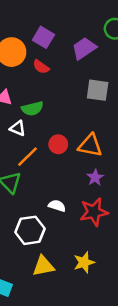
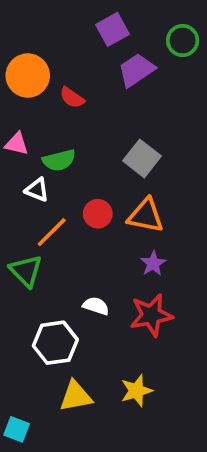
purple square: (43, 37) -> (113, 29), moved, turned 30
gray square: (98, 90) -> (142, 158), moved, turned 30

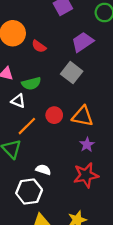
purple trapezoid: (136, 70) -> (83, 42), moved
gray square: (142, 158) -> (72, 73), moved
white semicircle: (96, 306) -> (43, 170), moved

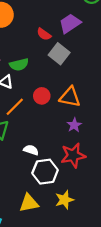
red semicircle: (39, 46) -> (44, 34), moved
white hexagon: (29, 192) -> (45, 172), moved

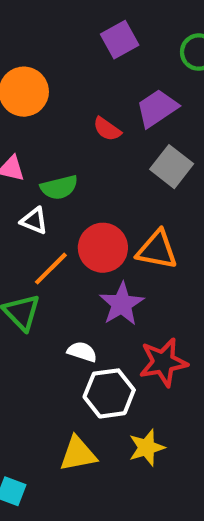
gray square: (59, 54) -> (172, 167), moved
red circle: (42, 96) -> (103, 248), size x1.5
purple star: (74, 125) -> (122, 304), moved, size x1.5

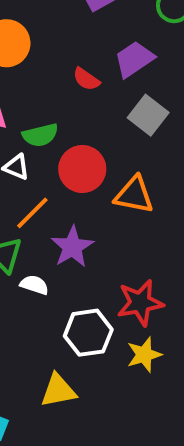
red circle: (103, 248) -> (82, 169), moved
purple star: (122, 304) -> (72, 247), moved
white semicircle: (82, 352) -> (34, 285), moved
yellow star: (147, 448) -> (144, 355), moved

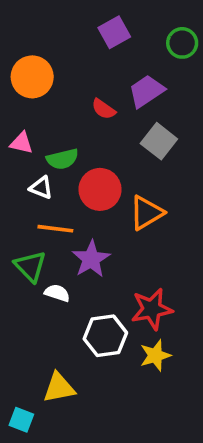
orange triangle: (134, 195) -> (146, 213), turned -42
orange line: (32, 213) -> (55, 229), turned 52
yellow triangle: (58, 391) -> (59, 388), moved

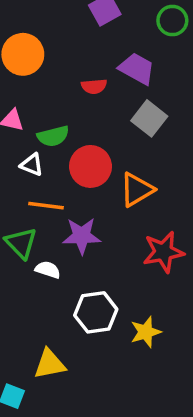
purple trapezoid: (146, 91) -> (137, 69), turned 63
red semicircle: (104, 109) -> (94, 86), turned -40
purple star: (91, 259) -> (82, 236), turned 30
red star: (152, 309) -> (163, 252), moved

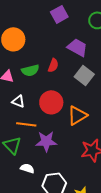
red semicircle: (94, 86) -> (53, 65), moved, turned -64
green semicircle: (53, 136) -> (30, 70), moved
white semicircle: (48, 270) -> (27, 168), moved

